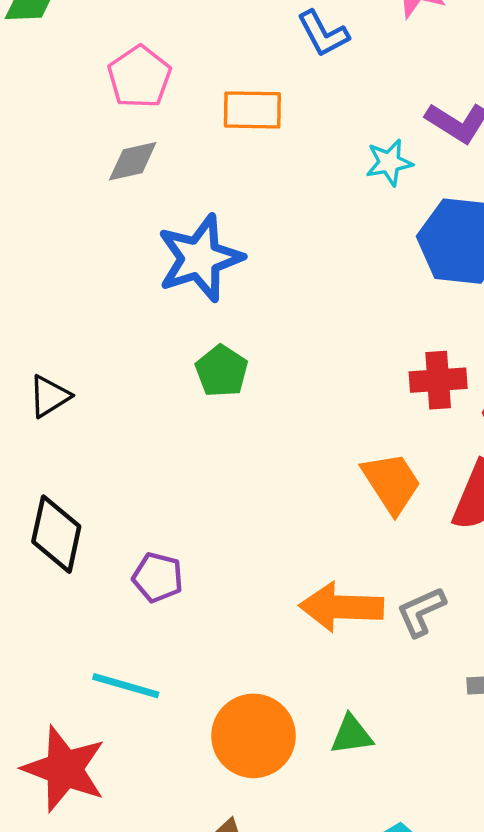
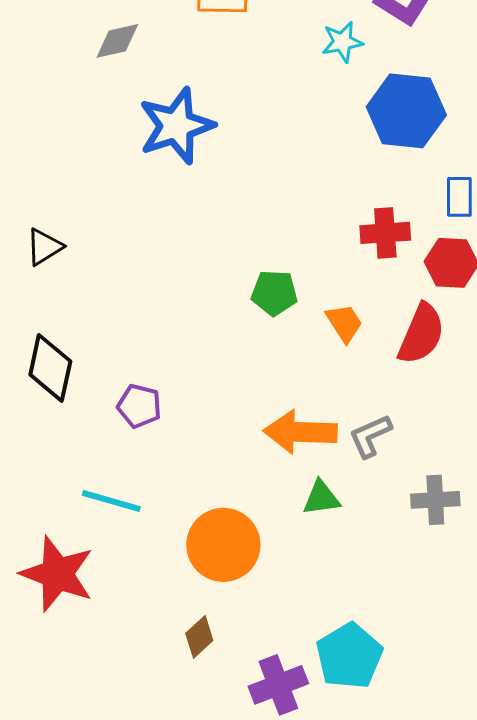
green pentagon: (222, 371) -> (274, 293), moved, turned -30
orange trapezoid: (391, 483) -> (344, 323), size x0.7
green triangle: (352, 735) -> (321, 498), moved

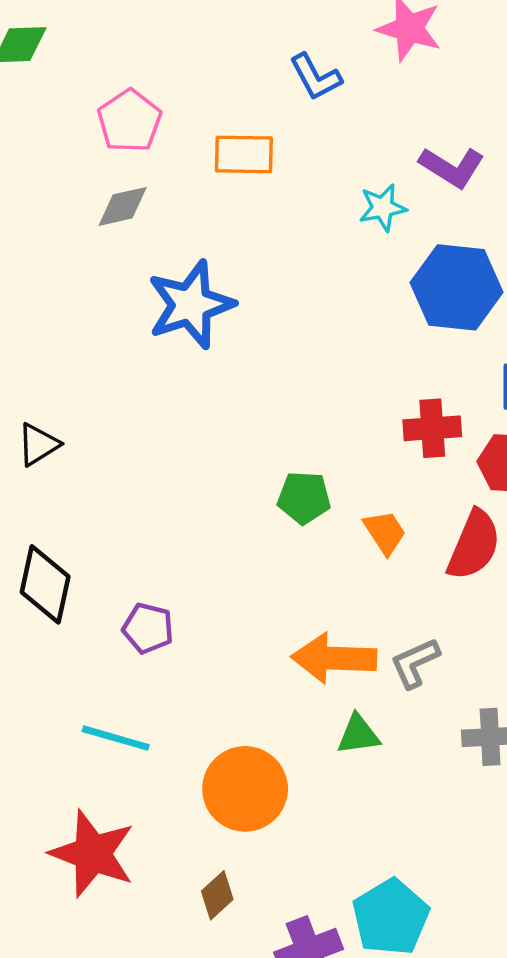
red star: (57, 574) -> (93, 854), moved

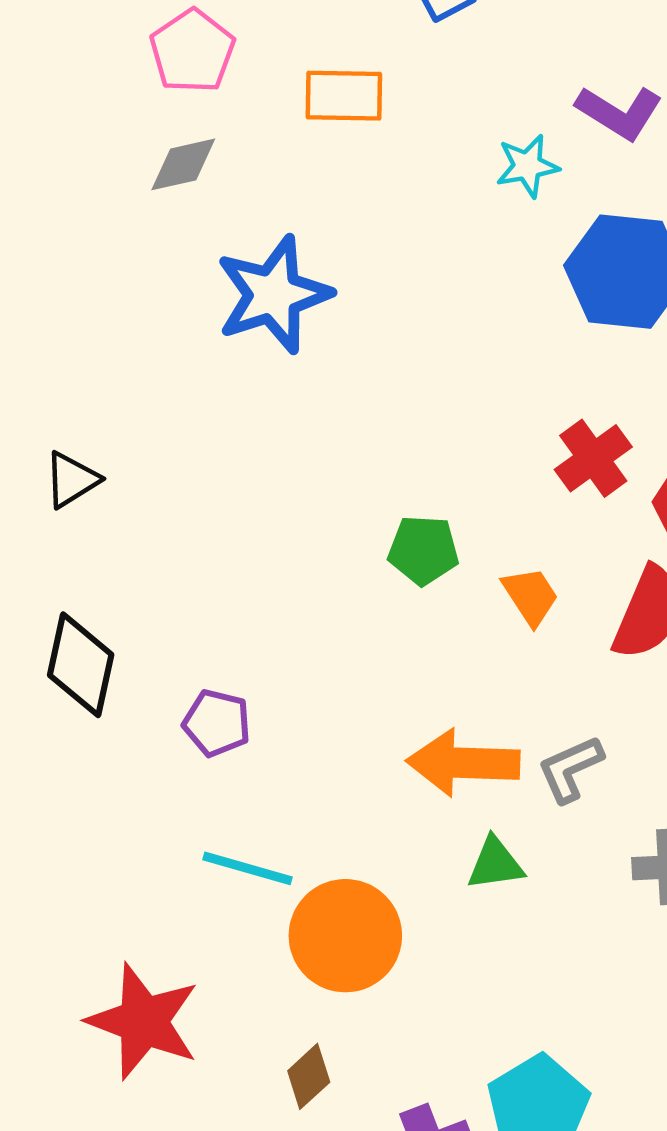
red cross: (432, 428) -> (593, 458), turned -32
cyan line: (116, 738) -> (247, 868), moved

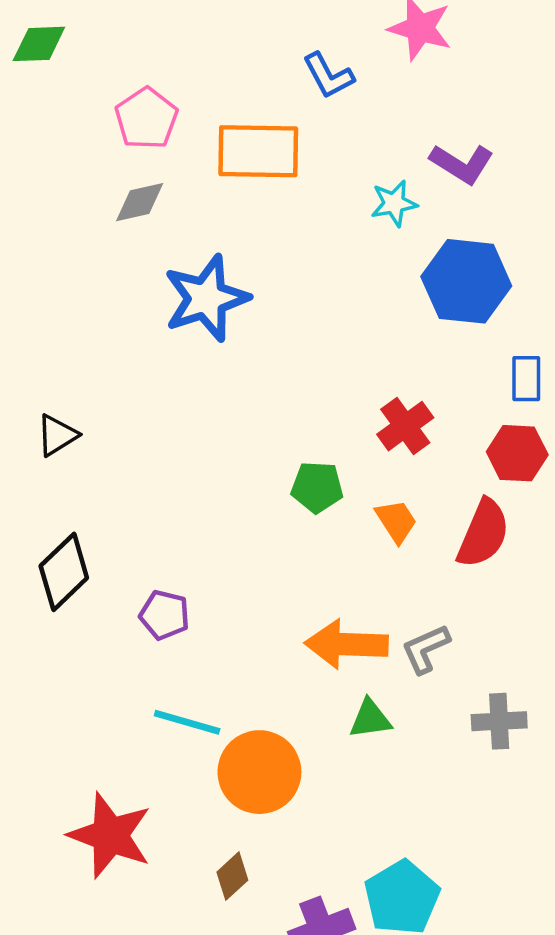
orange rectangle: (344, 96) -> (258, 151), size x1.4
red cross: (593, 458) -> (405, 426), moved
black diamond: (81, 665) -> (64, 572), turned 34

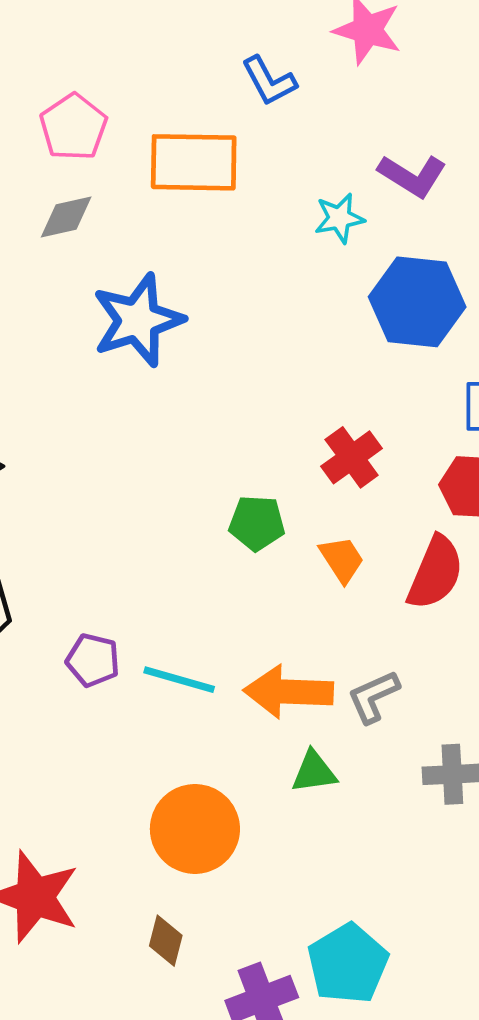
cyan line: (187, 722) -> (179, 680), moved
brown diamond: (232, 876) -> (166, 941), turned -33

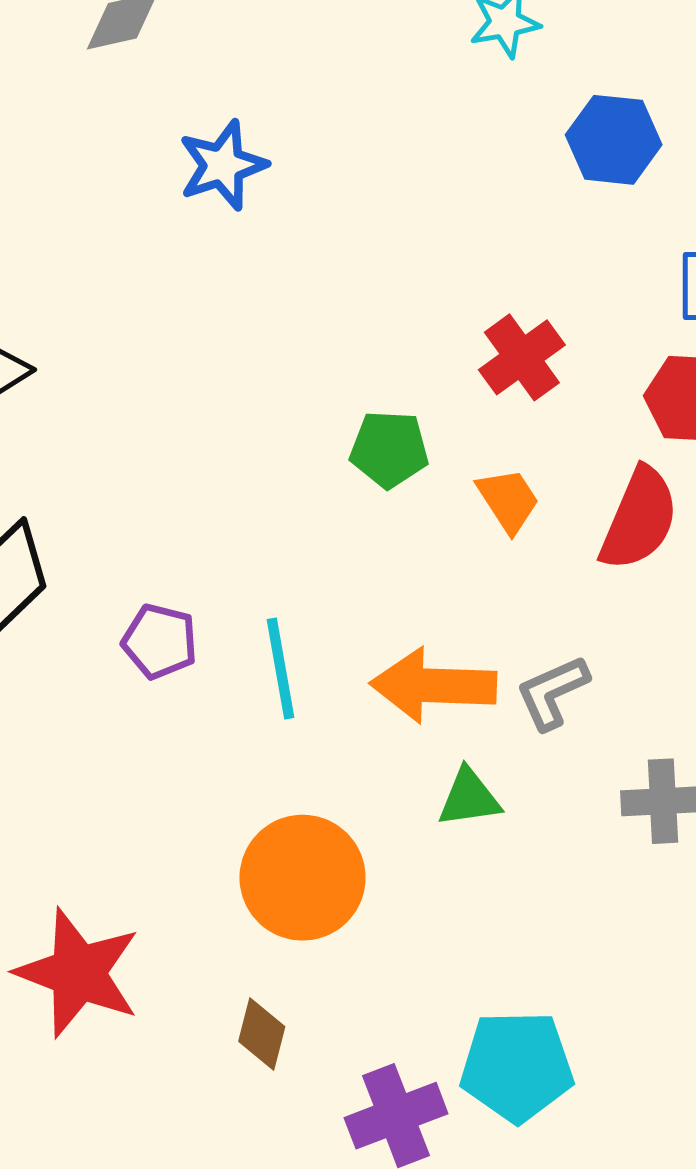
blue hexagon: (417, 302) -> (614, 140), size x0.7
blue star: (138, 320) -> (223, 165), size x0.7
cyan line: (179, 680) -> (280, 669), turned 64
cyan pentagon: (348, 964) -> (517, 1066), turned 30

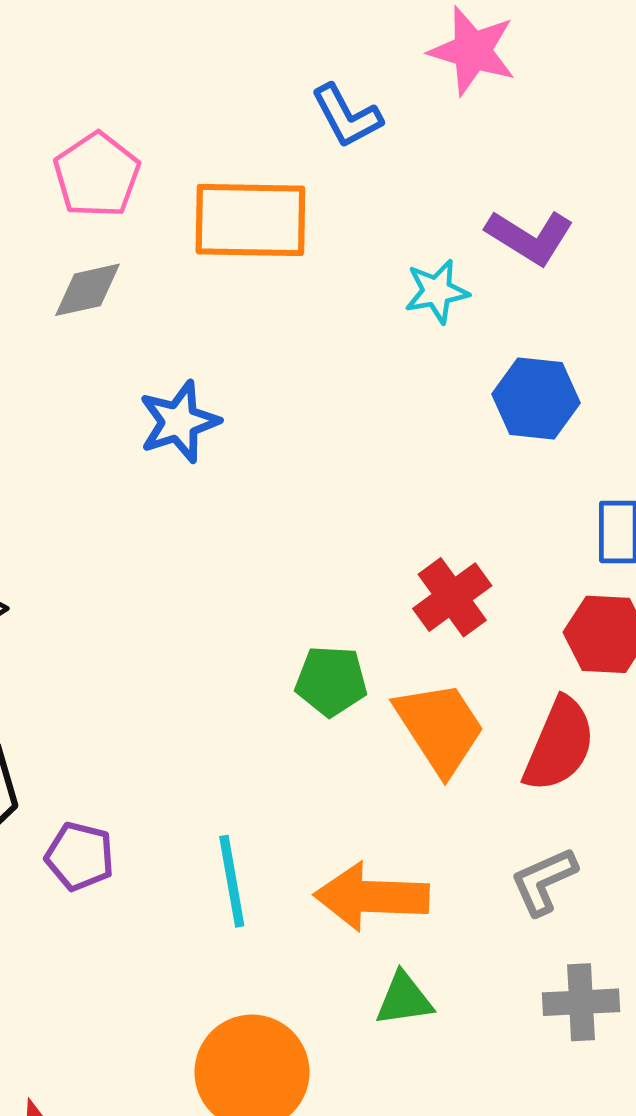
orange trapezoid: (508, 500) -> (440, 728), size x1.6
purple pentagon: (160, 641) -> (80, 856), moved
gray L-shape: (552, 692) -> (544, 881), moved

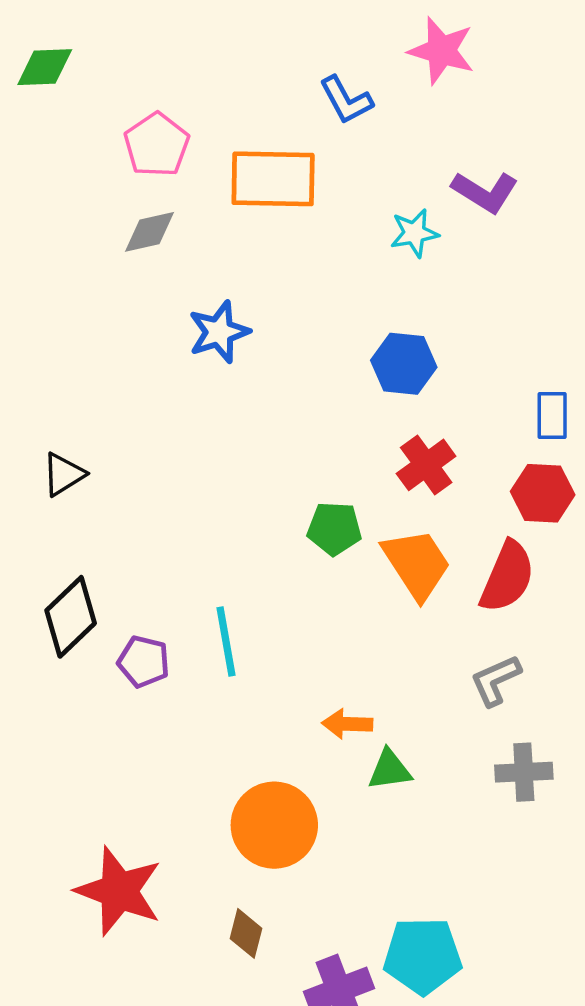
blue hexagon: (536, 399) -> (404, 364), moved
cyan line: (232, 881) -> (226, 642), moved
orange arrow: (371, 897) -> (347, 724), moved, size x0.6

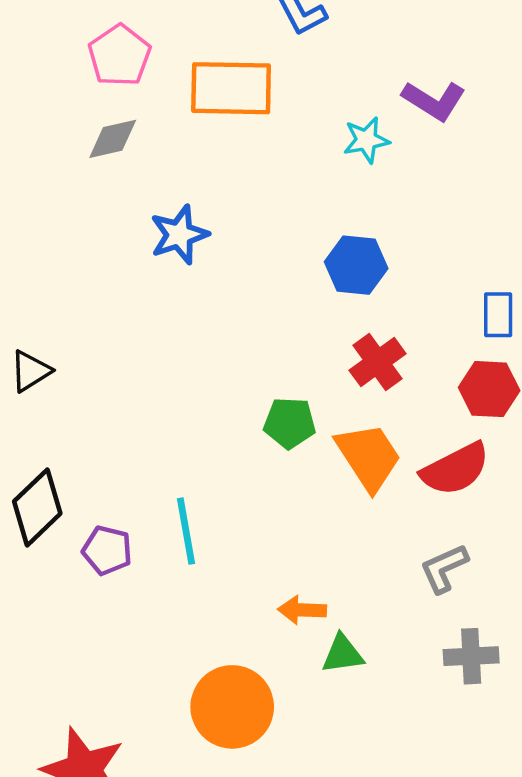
red semicircle: (507, 577) -> (455, 469), turned 40

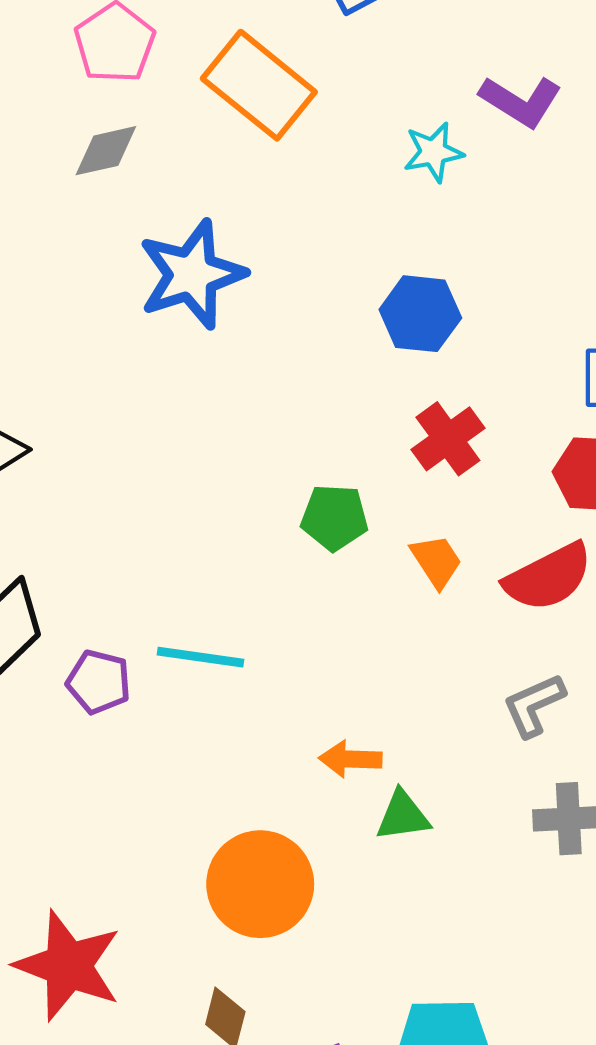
orange rectangle: (231, 88) -> (259, 85), turned 38
blue star: (179, 235) -> (192, 274), size x1.4
orange trapezoid: (369, 457) -> (436, 561), size x0.6
cyan line: (186, 531) -> (201, 657), turned -72

